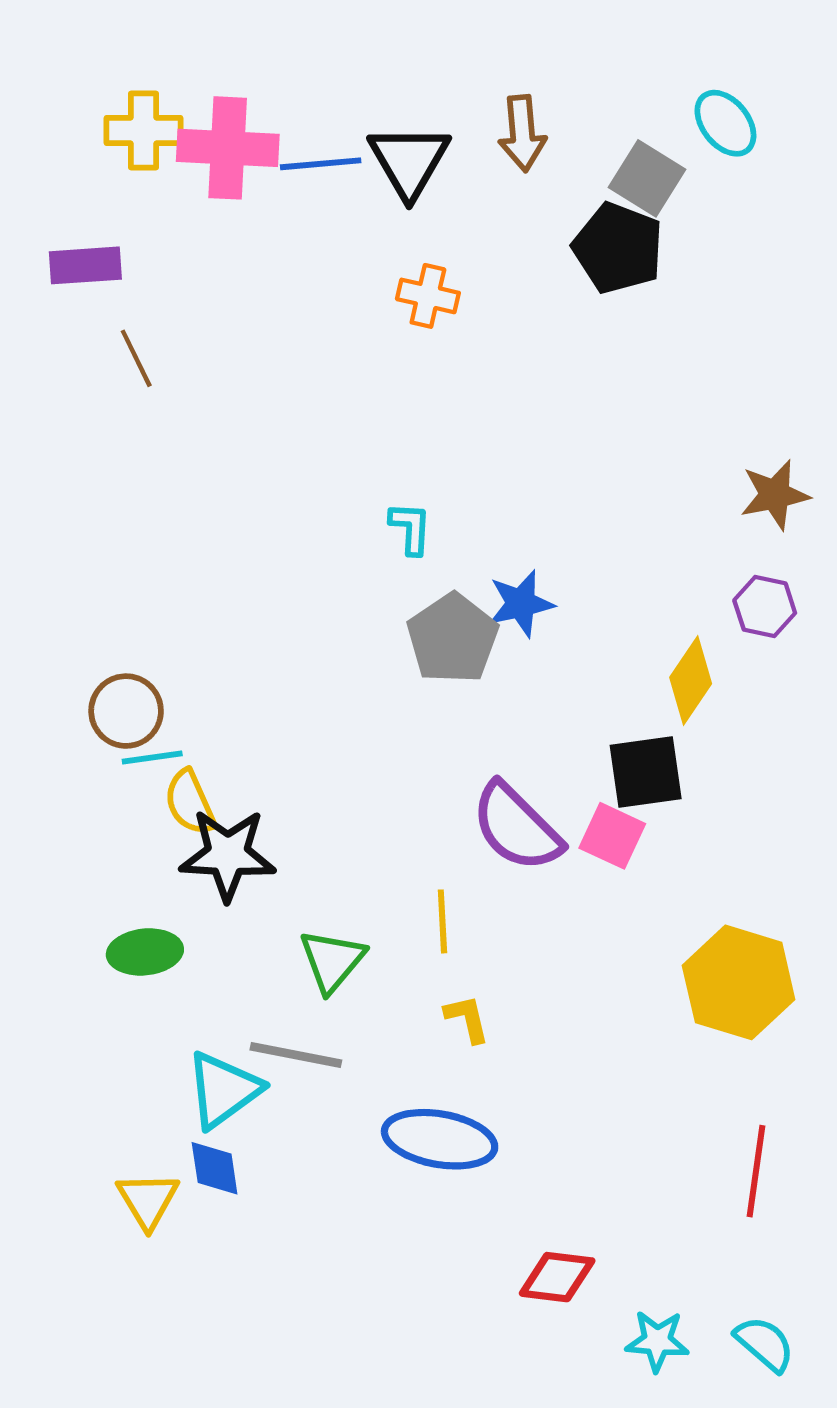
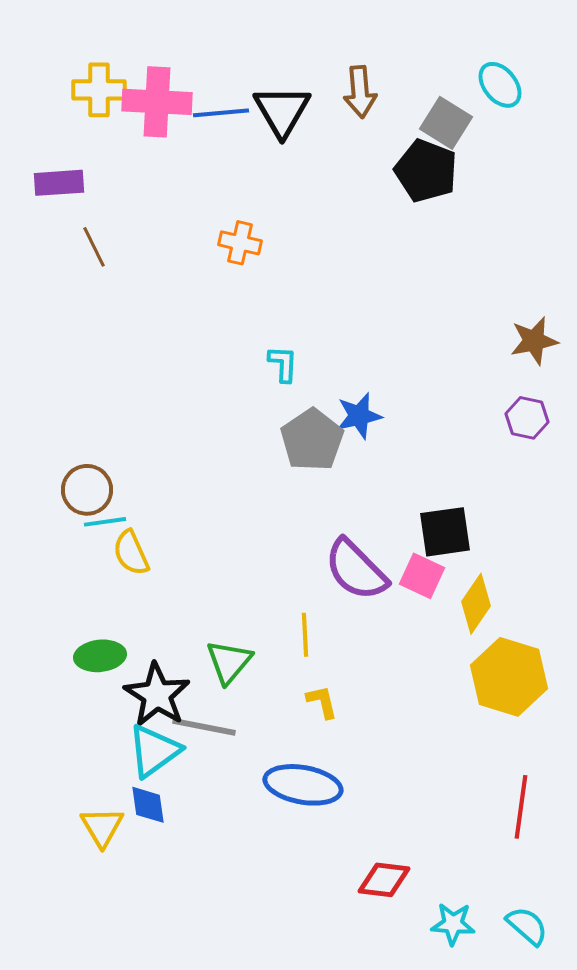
orange cross: (428, 296) -> (240, 243), moved
yellow diamond: (691, 681) -> (476, 604), moved
black star: (228, 855) -> (157, 695), moved, turned 30

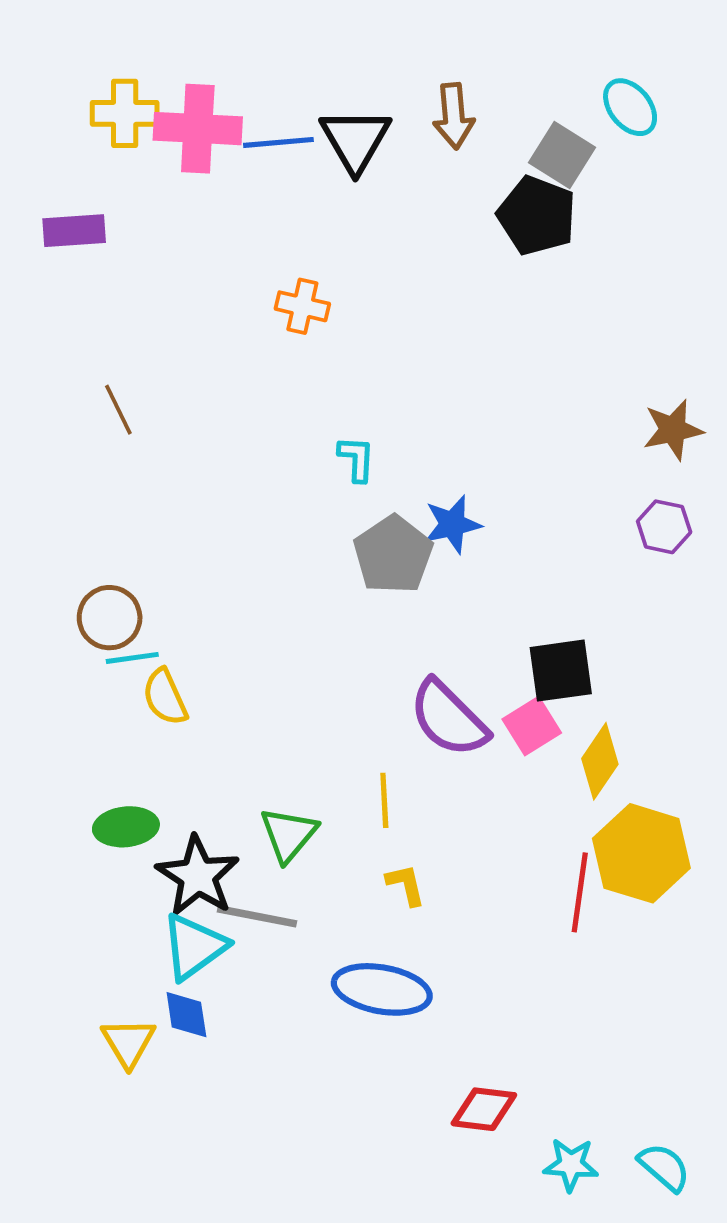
brown line: (94, 247) -> (118, 410), moved
pink square: (422, 576) -> (532, 726), turned 33
red line: (521, 807) -> (580, 892), moved

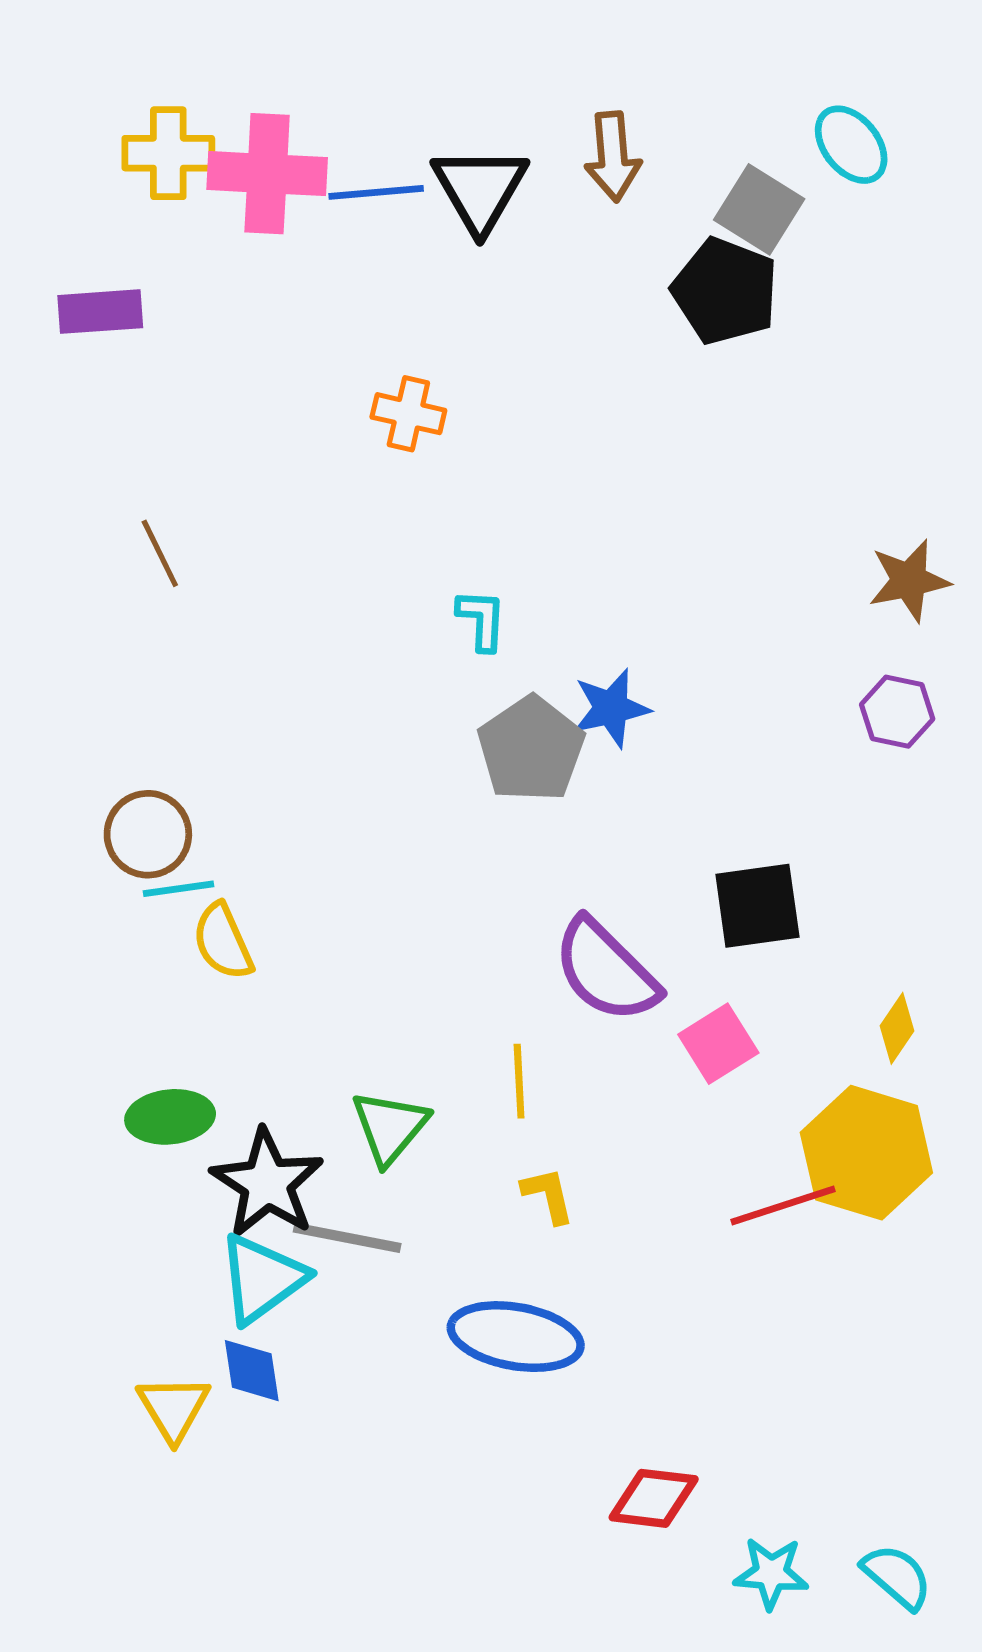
pink square: (532, 726) -> (718, 1044), moved
yellow diamond: (600, 761) -> (897, 1028), moved, size x0.7
red line: (580, 892) -> (783, 1205), turned 64

